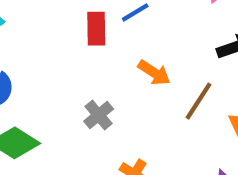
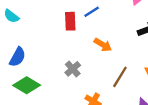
brown line: (198, 101) -> (120, 77), moved

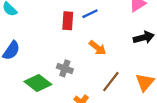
gray cross: (73, 69) -> (65, 68), turned -35
green diamond: (27, 85) -> (38, 83), moved

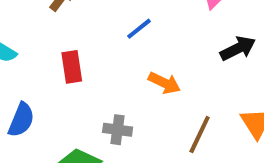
red rectangle: (68, 21) -> (72, 67), moved

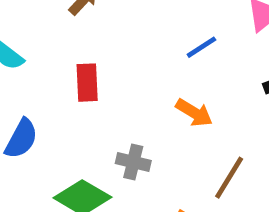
blue line: (139, 29) -> (201, 47), moved

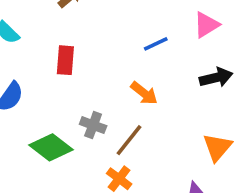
brown line: (229, 178) -> (129, 140), moved

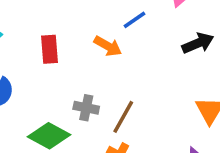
orange arrow: (144, 93) -> (108, 46), moved

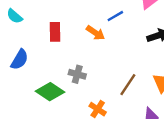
brown line: (123, 117) -> (128, 85), moved

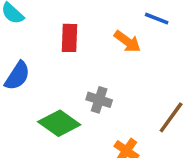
blue line: (115, 16) -> (157, 19), turned 49

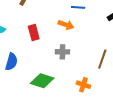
gray cross: (99, 100) -> (62, 52), moved

